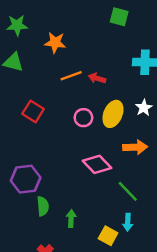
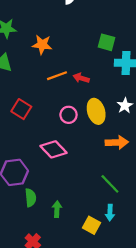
green square: (119, 17) -> (106, 42), moved
yellow ellipse: (113, 114) -> (96, 111), turned -40
pink diamond: (97, 164) -> (54, 149), moved

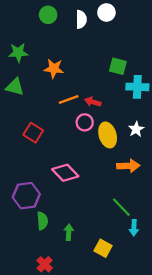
pink circle: (68, 115) -> (85, 122), moved
cyan arrow: (110, 213) -> (134, 228), moved

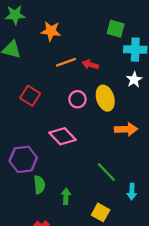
pink circle: (85, 122) -> (78, 99), moved
white star: (136, 129) -> (134, 80), moved
green line: (121, 207) -> (106, 172), moved

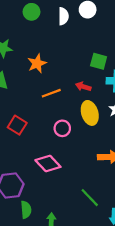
orange star: (51, 31) -> (37, 63), turned -30
red arrow: (90, 65) -> (83, 87), moved
yellow ellipse: (105, 98) -> (90, 113), moved

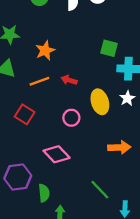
red arrow: (83, 87) -> (69, 80), moved
orange line: (51, 93) -> (39, 81), moved
green semicircle: (26, 210) -> (44, 193), moved

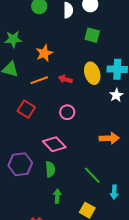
green square: (109, 48) -> (92, 35), moved
yellow ellipse: (100, 102) -> (92, 73), moved
green semicircle: (44, 193) -> (50, 169), moved

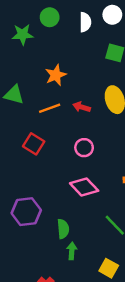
green star: (13, 39) -> (23, 34), moved
pink diamond: (54, 144) -> (84, 187), moved
green semicircle: (50, 169) -> (63, 229), moved

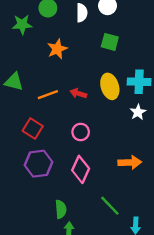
orange star: (56, 75) -> (57, 49), moved
pink diamond: (84, 187) -> (81, 169), turned 68
purple hexagon: (26, 212) -> (39, 164), moved

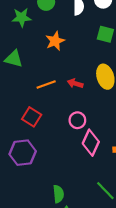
green triangle: (14, 82) -> (14, 59), moved
purple hexagon: (39, 164) -> (23, 153), moved
pink diamond: (81, 169) -> (91, 143), moved

